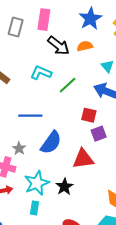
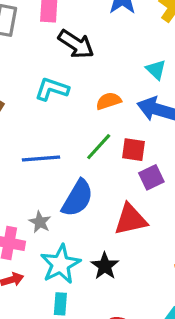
orange semicircle: (85, 46) -> (109, 101), moved
green line: (68, 85) -> (99, 147), moved
gray star: (19, 148) -> (40, 222), moved

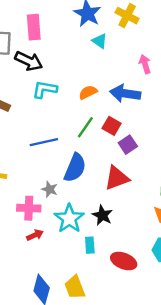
black arrow: (76, 44) -> (29, 61), moved
cyan triangle: (156, 70) -> (100, 41), moved
red square: (133, 150) -> (112, 126), turned 30
cyan rectangle: (60, 304) -> (90, 245), moved

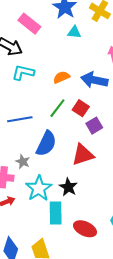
pink rectangle: (34, 27) -> (29, 24), moved, turned -50
cyan triangle: (100, 41) -> (74, 32), turned -32
cyan rectangle: (90, 245) -> (56, 213), size x1.5

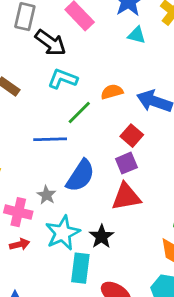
green line: (57, 108) -> (79, 113), moved
purple square: (94, 126) -> (126, 163), moved

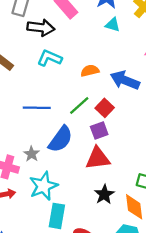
black arrow: (51, 43) -> (41, 28), turned -32
green line: (79, 113) -> (79, 105), moved
black star: (102, 236) -> (104, 194), moved

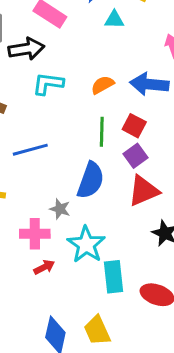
green line: (79, 105) -> (102, 132), turned -30
blue line: (37, 108) -> (30, 150), moved

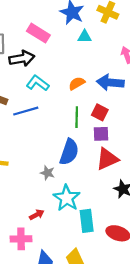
cyan L-shape: (48, 84) -> (38, 83), turned 30
blue line: (30, 150) -> (26, 111), moved
purple square: (135, 156) -> (101, 134), turned 35
pink cross: (35, 234) -> (21, 239), moved

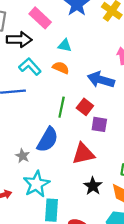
cyan triangle: (85, 37) -> (65, 45), moved
orange semicircle: (77, 83) -> (61, 68), moved, turned 42
purple square: (101, 134) -> (99, 124), moved

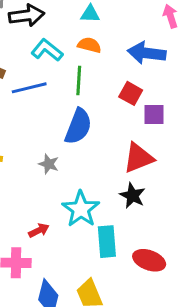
green line: (62, 107) -> (79, 80), moved
blue semicircle: (48, 140) -> (78, 126), moved
gray star: (23, 156) -> (49, 164), moved
black star: (93, 186) -> (133, 196), moved

